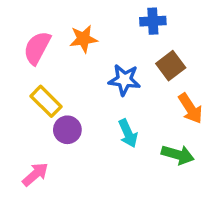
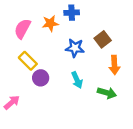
blue cross: (153, 21) -> (72, 13), moved
orange arrow: (190, 108) -> (114, 65), turned 30
pink arrow: (35, 174) -> (12, 102), moved

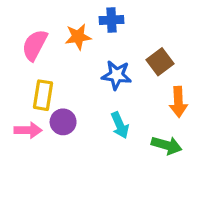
yellow rectangle: (28, 61) -> (43, 95), turned 54
pink arrow: (12, 102) -> (28, 130), moved, turned 42

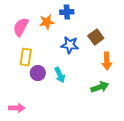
cyan arrow: (120, 125) -> (60, 75), moved
pink arrow: (28, 130) -> (17, 108), moved
green arrow: (167, 145) -> (100, 87), turned -36

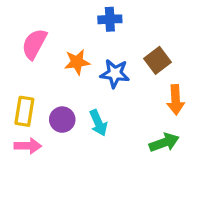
orange star: (47, 22) -> (77, 62), moved
yellow rectangle: (26, 57) -> (24, 111), moved
pink arrow: (17, 108) -> (28, 146), moved

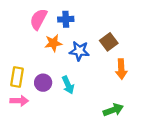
blue cross: (110, 19) -> (66, 19), moved
pink semicircle: (34, 44) -> (39, 19), moved
green arrow: (164, 143) -> (113, 110), moved

